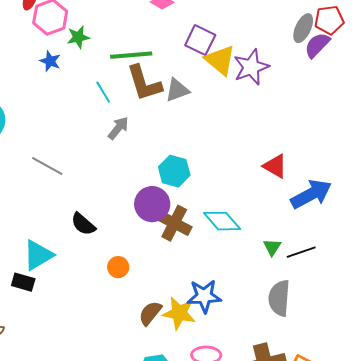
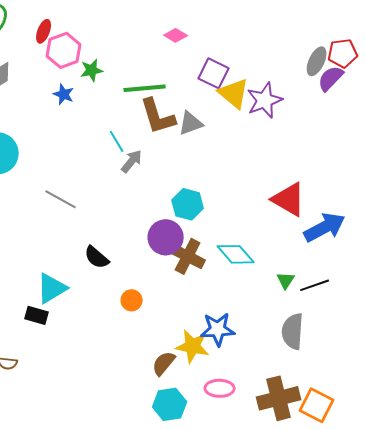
cyan line: (103, 92) -> (117, 141), moved
red triangle: (275, 166) -> (289, 199), size x1.4
brown semicircle: (150, 313) -> (164, 363), moved

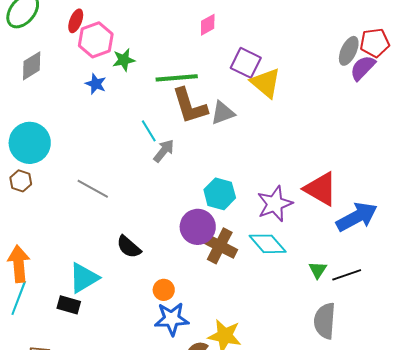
pink diamond: (176, 35) -> (208, 25), turned -60
purple star: (265, 100) -> (275, 204), moved
blue star: (218, 329) -> (172, 319), moved

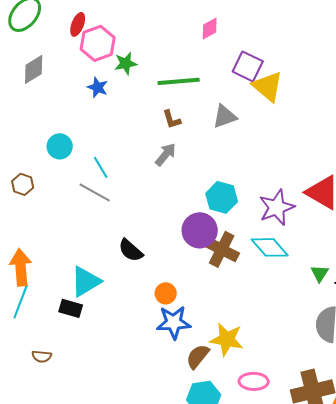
brown L-shape: (190, 106) -> (172, 119), moved, size x0.5
cyan line: (149, 131) -> (101, 167), moved
cyan circle: (30, 143) -> (60, 146), moved, size x0.6

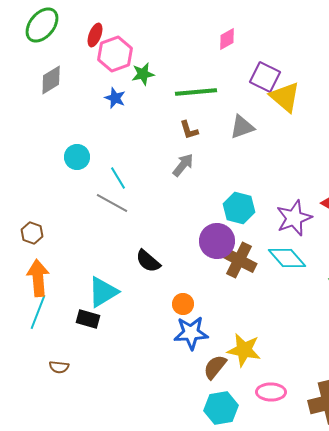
brown hexagon: (23, 184) -> (32, 233), moved

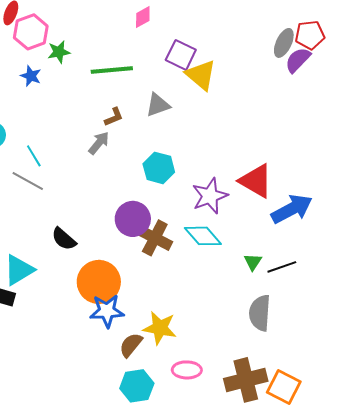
brown L-shape: (189, 130) -> (114, 117), moved, turned -95
cyan hexagon: (239, 208) -> (159, 168), moved
orange circle: (183, 304) -> (99, 282), size x2.0

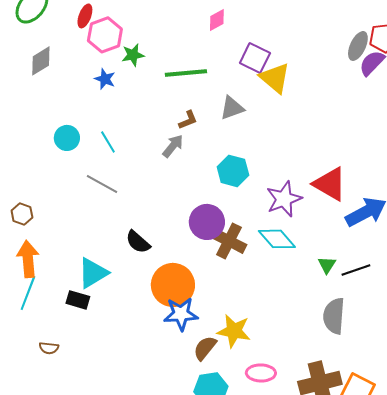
cyan line: (34, 156) -> (108, 142), moved

